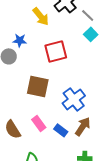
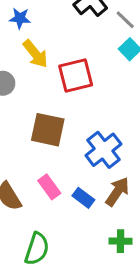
yellow arrow: (41, 16) -> (35, 54), moved
blue star: (20, 40) -> (20, 18), moved

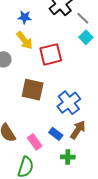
blue star: (20, 18) -> (25, 17), moved
pink rectangle: (49, 187) -> (35, 142), moved
green cross: (120, 241) -> (68, 157), moved

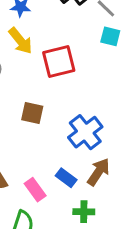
cyan square: (86, 37) -> (110, 36), turned -32
brown square: (33, 90) -> (32, 113), size x0.7

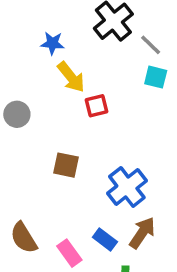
yellow arrow: (20, 41) -> (71, 77), moved
red square: (59, 61) -> (96, 106), size x0.6

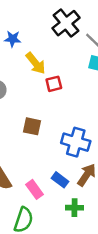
blue star: (52, 43) -> (13, 39), moved
blue cross: (127, 187) -> (76, 142), turned -36

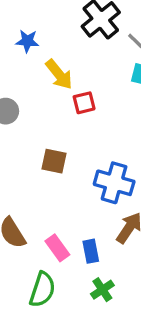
blue rectangle: (60, 180) -> (91, 251), moved, turned 42
green cross: (75, 208) -> (102, 290), moved, turned -35

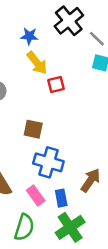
blue star: (27, 41) -> (29, 36), moved
blue cross: (114, 183) -> (48, 162), moved
green cross: (102, 290) -> (70, 227), size x1.6

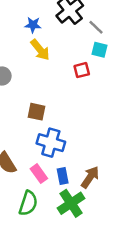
red square: (56, 85) -> (82, 70), moved
brown arrow: (91, 180) -> (90, 177), moved

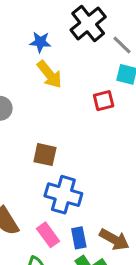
brown arrow: (90, 177) -> (114, 239), turned 85

